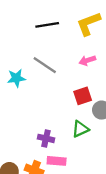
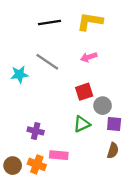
yellow L-shape: (89, 24) -> (90, 21), turned 30
purple cross: (46, 138) -> (36, 131), moved

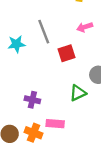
gray line: (47, 62) -> (44, 32), turned 35
red square: (84, 92) -> (66, 53), moved

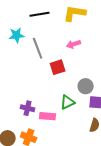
cyan star: (16, 44) -> (17, 35), moved
pink rectangle: (55, 124) -> (48, 116), moved

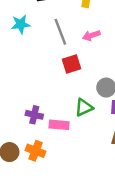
gray line: (38, 48) -> (60, 32), moved

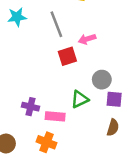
pink arrow: (91, 35) -> (87, 39), moved
orange cross: (36, 151) -> (46, 142), moved

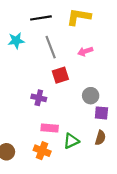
pink arrow: (87, 39) -> (85, 51), moved
green triangle: (80, 99) -> (71, 141), moved
purple cross: (31, 107) -> (39, 98), moved

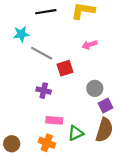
gray line: (51, 47) -> (42, 53), moved, turned -40
purple square: (101, 113) -> (105, 105), turned -32
brown semicircle: (100, 138) -> (104, 130), size x1.6

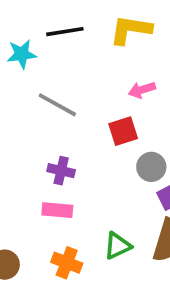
cyan star: (21, 34) -> (22, 54), moved
red square: (65, 68) -> (123, 131), moved
pink rectangle: (54, 120) -> (57, 210), moved

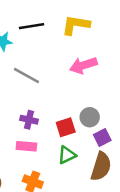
pink arrow: (142, 90) -> (83, 65), size x1.5
red square: (123, 131) -> (66, 127), moved
green triangle: (117, 246) -> (67, 155), moved

